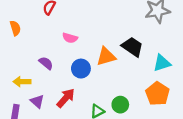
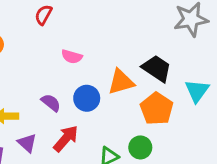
purple semicircle: (46, 63) -> (51, 103), moved
cyan triangle: (162, 63) -> (197, 91), turned -36
orange pentagon: (157, 94) -> (157, 109), moved

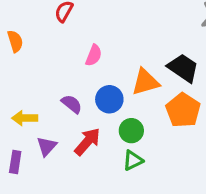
pink semicircle: (72, 57) -> (94, 55), turned -84
purple triangle: (27, 143) -> (47, 146), turned 30
green circle: (140, 147) -> (131, 131), moved

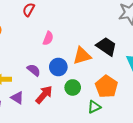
orange pentagon: (183, 110) -> (106, 86), moved
purple triangle: (47, 146) -> (17, 98), turned -40
green triangle: (133, 160) -> (94, 107), moved

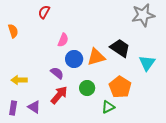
blue circle: (58, 67) -> (74, 59), moved
purple semicircle: (34, 70) -> (57, 73), moved
purple triangle: (17, 98) -> (34, 107), moved

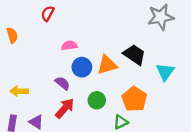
pink semicircle: (63, 40) -> (69, 45), turned -120

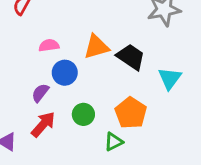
orange triangle: (107, 65) -> (96, 47), moved
purple semicircle: (62, 83) -> (40, 93), turned -91

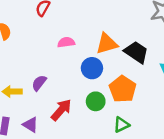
blue circle: (65, 73) -> (92, 68), moved
purple semicircle: (40, 93) -> (39, 83), moved
orange pentagon: (131, 113) -> (123, 89), moved

